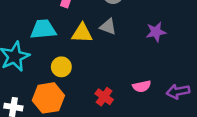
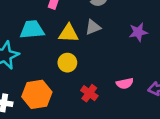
gray triangle: (108, 27) -> (93, 27), turned -42
yellow circle: (61, 67) -> (67, 63), moved

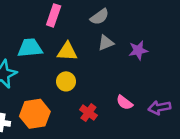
gray triangle: (93, 27) -> (106, 43), moved
pink semicircle: (125, 83) -> (124, 103), turned 49

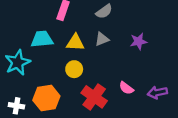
gray triangle: (106, 43) -> (102, 39), moved
red cross: (88, 113) -> (94, 97), size x1.6

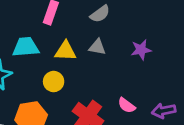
gray triangle: (102, 39) -> (97, 47), turned 32
yellow circle: (74, 69) -> (54, 82), moved

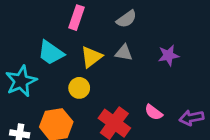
cyan trapezoid: (26, 47) -> (51, 53), turned -140
yellow triangle: (66, 51) -> (91, 57), turned -40

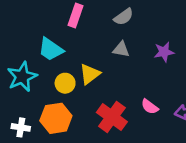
yellow triangle: (91, 57) -> (90, 74), moved
yellow circle: (79, 88) -> (65, 83), moved

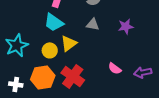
cyan trapezoid: (51, 49) -> (54, 22), moved
red cross: (112, 117) -> (73, 76), moved

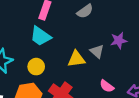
gray triangle: (93, 24) -> (97, 51), moved, turned 32
yellow triangle: (69, 43) -> (76, 59), moved, turned 30

